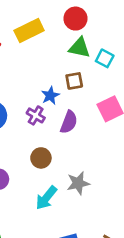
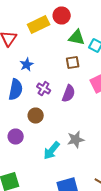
red circle: (75, 19) -> (62, 16), moved
blue star: (50, 96) -> (27, 64), moved
brown circle: (41, 158) -> (36, 116), moved

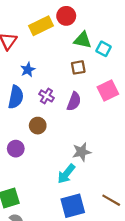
cyan arrow: (52, 150) -> (66, 174), moved

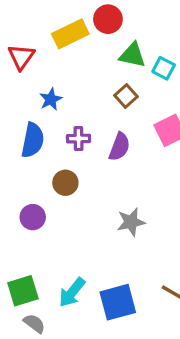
brown square: (78, 67) -> (126, 96), turned -32
purple cross: (46, 96) -> (79, 139), turned -32
cyan arrow: (66, 174) -> (72, 292), moved

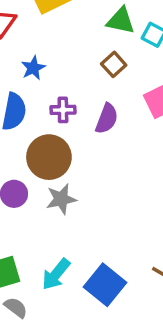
brown circle: (65, 183) -> (49, 157), size x1.6
gray star: (131, 222) -> (61, 199), moved
blue square: (118, 302) -> (105, 285), turned -36

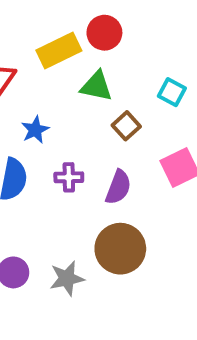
green triangle: (121, 21) -> (97, 86), moved
brown circle: (49, 157) -> (120, 249), moved

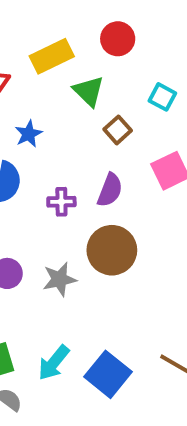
red circle: (104, 33) -> (118, 39), moved
green triangle: (97, 86) -> (89, 91), turned 32
purple cross: (69, 177) -> (61, 202), moved

